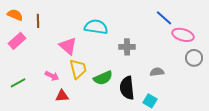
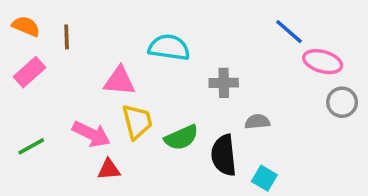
pink triangle: (68, 46) -> (120, 81), turned -36
gray semicircle: (157, 72) -> (257, 122), moved
pink arrow: (52, 76) -> (91, 134), size x1.5

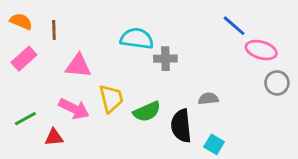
pink triangle: (120, 81) -> (78, 66), moved
gray cross: (224, 83) -> (165, 59), moved
red triangle: (109, 169) -> (54, 137), moved

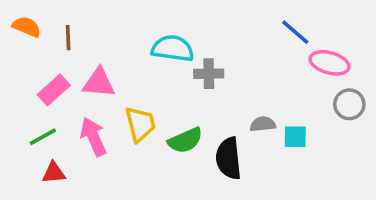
pink rectangle: (24, 59) -> (54, 90), moved
pink arrow: (74, 109) -> (93, 137), turned -140
green line: (25, 119) -> (43, 137), moved
red triangle: (54, 137) -> (54, 173), moved
cyan square: (214, 144) -> (295, 137), moved, turned -30

